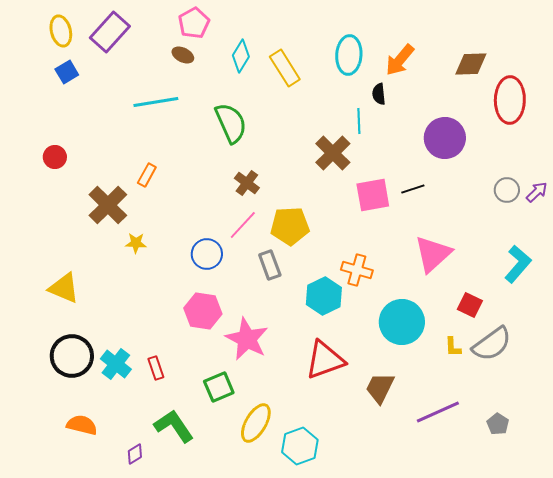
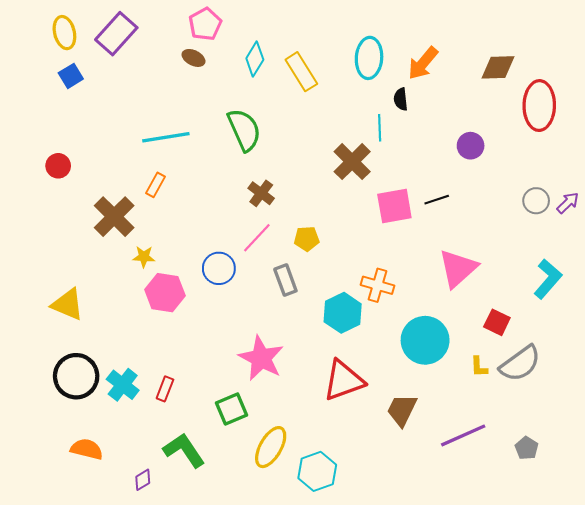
cyan line: (156, 102) -> (166, 137), moved
purple circle: (445, 138) -> (471, 146), size x0.6
yellow pentagon: (290, 226) -> (307, 239), size x0.6
pink hexagon: (203, 311) -> (165, 293), moved
red rectangle: (156, 368) -> (165, 389), turned 40

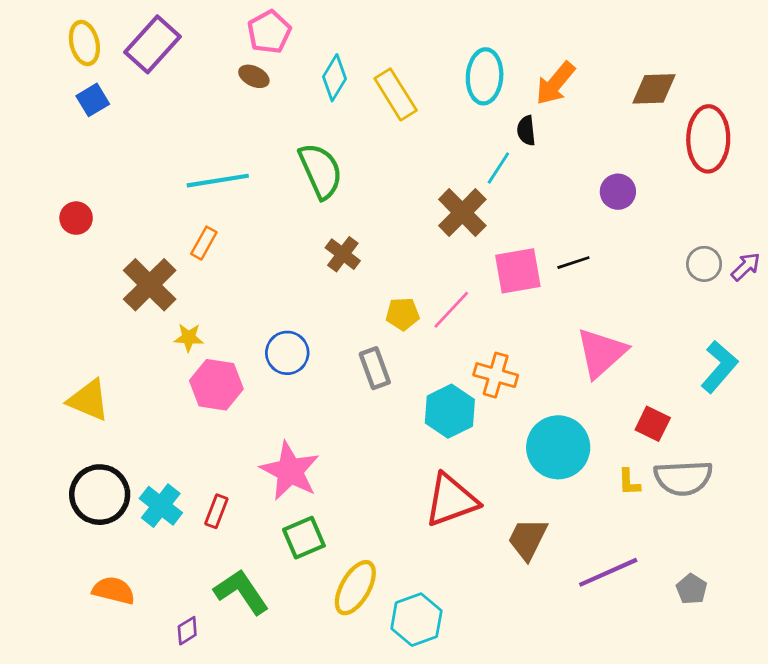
cyan line: (380, 128) -> (498, 168), turned 35
pink line: (257, 238) -> (451, 310), moved
pink star: (261, 358) -> (290, 471), moved
gray semicircle: (520, 364) -> (683, 478), turned 33

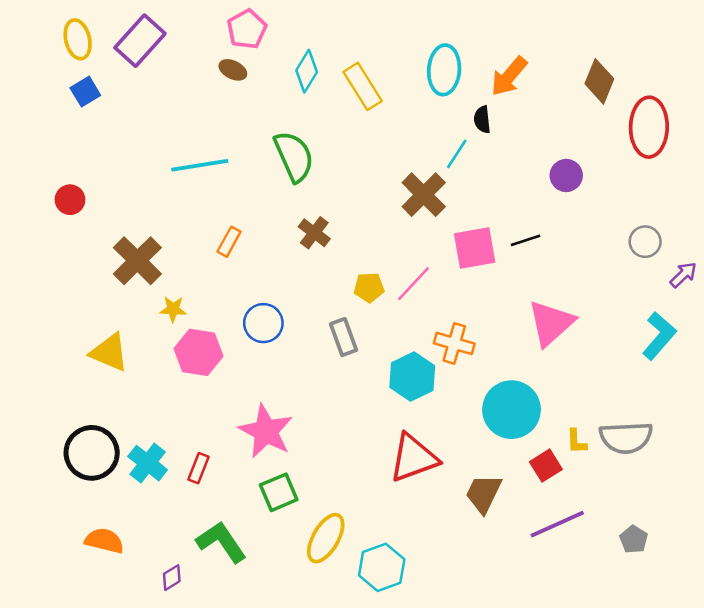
brown diamond: (654, 89) -> (599, 81), turned -66
orange rectangle: (204, 243) -> (229, 242), moved
purple arrow: (746, 267) -> (683, 275), moved
yellow triangle: (89, 400) -> (109, 352), moved
red square: (653, 424) -> (546, 466), moved, turned 32

